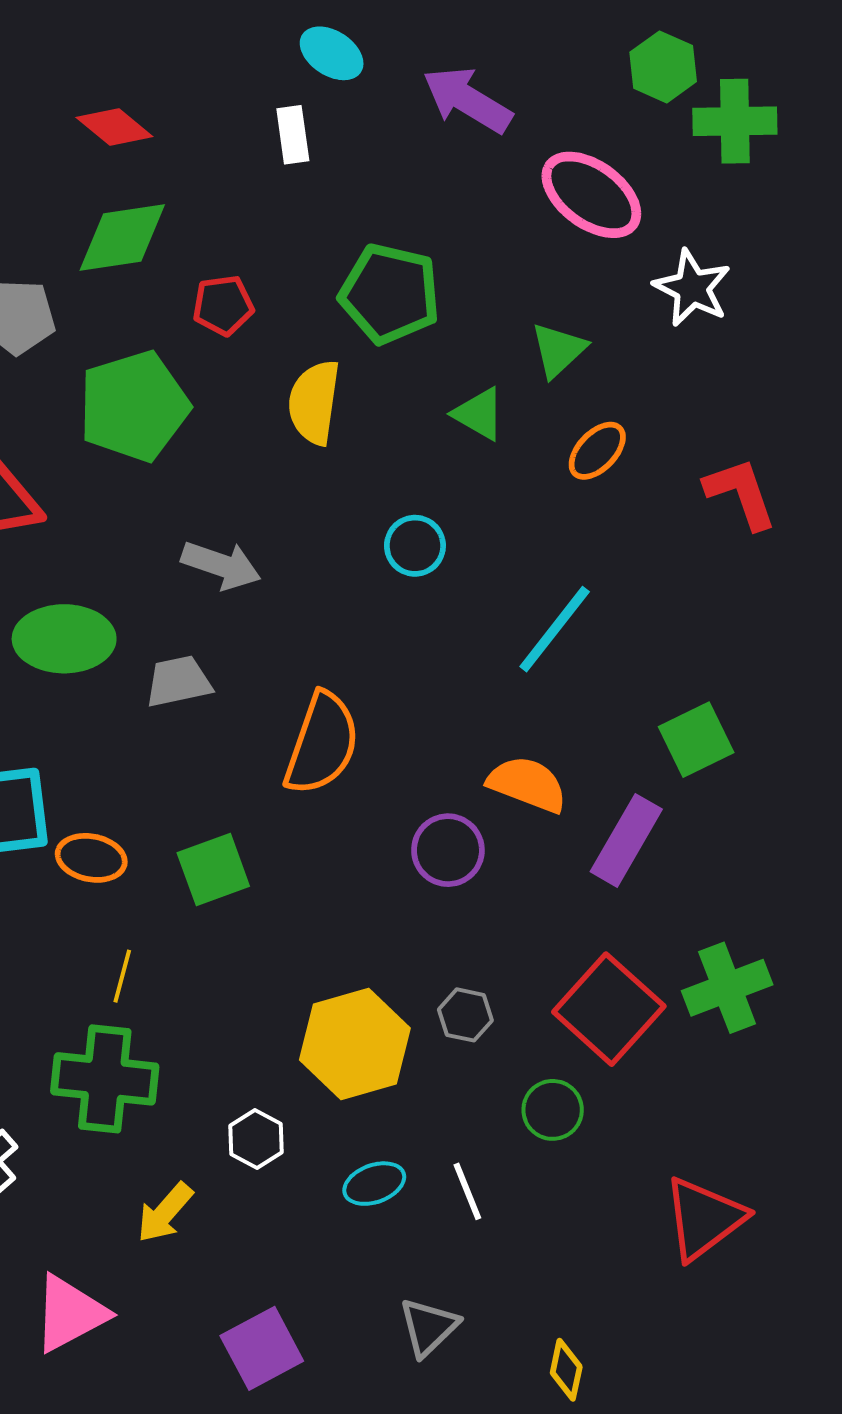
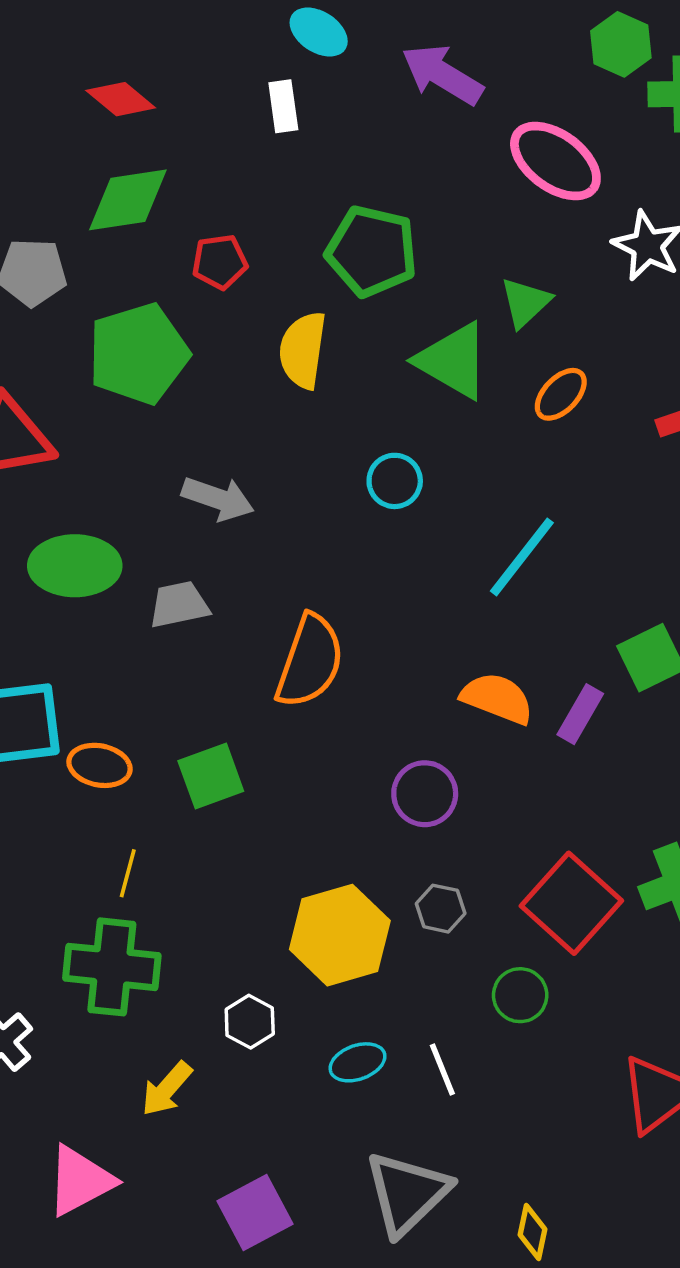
green triangle: (479, 414) -> (453, 361), size x1.6
purple rectangle: (626, 840) -> (580, 714), moved, size x0.7
purple circle: (448, 850) -> (425, 794), moved
gray triangle: (429, 1327) -> (407, 1193), size x1.6

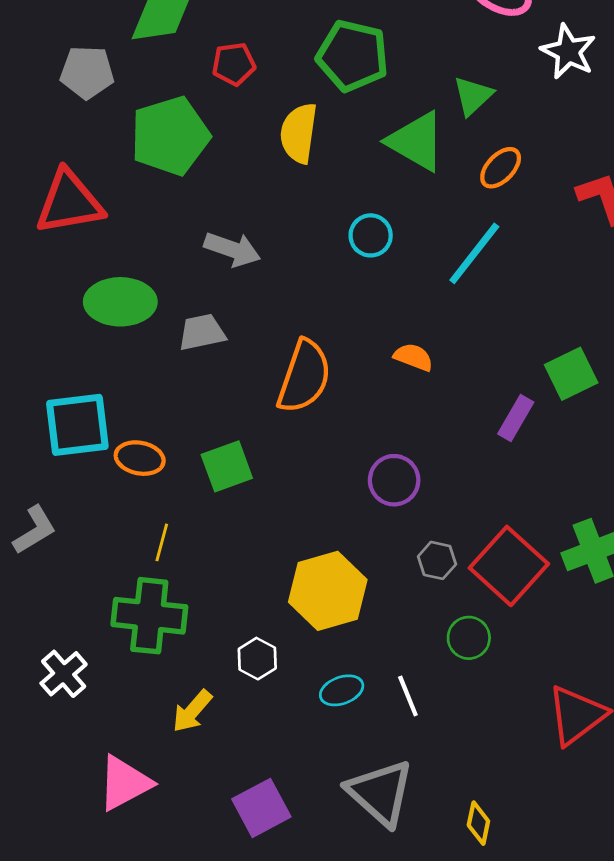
cyan line: (522, 557) -> (474, 253), moved
orange semicircle: (497, 698) -> (413, 357), moved, size x0.7
gray hexagon: (441, 909) -> (437, 560), moved
gray triangle: (407, 1193) -> (380, 793), turned -34

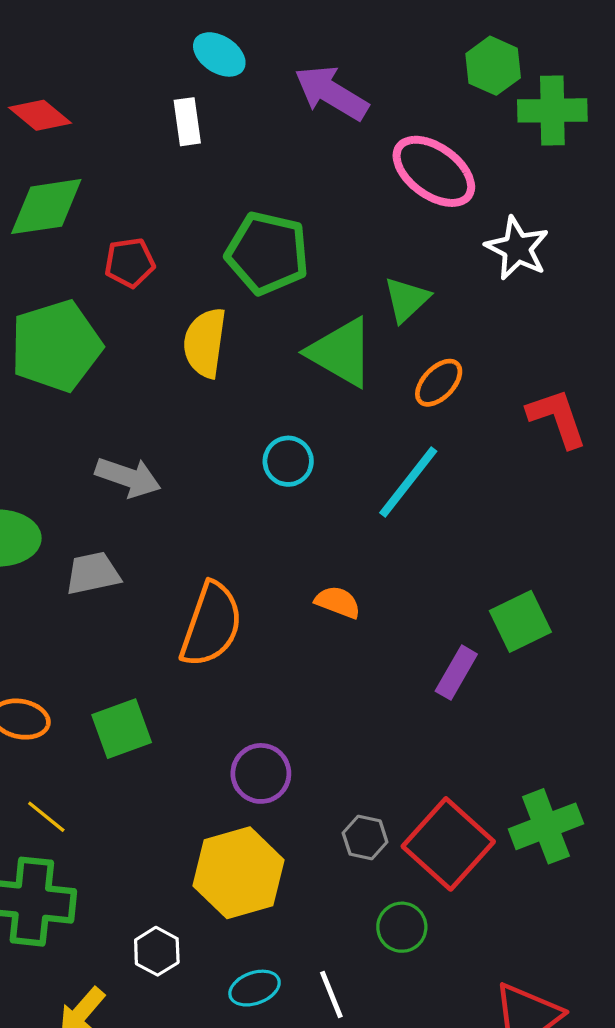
purple circle: (394, 480) -> (261, 773), moved
yellow line: (162, 542) -> (46, 817), turned -66

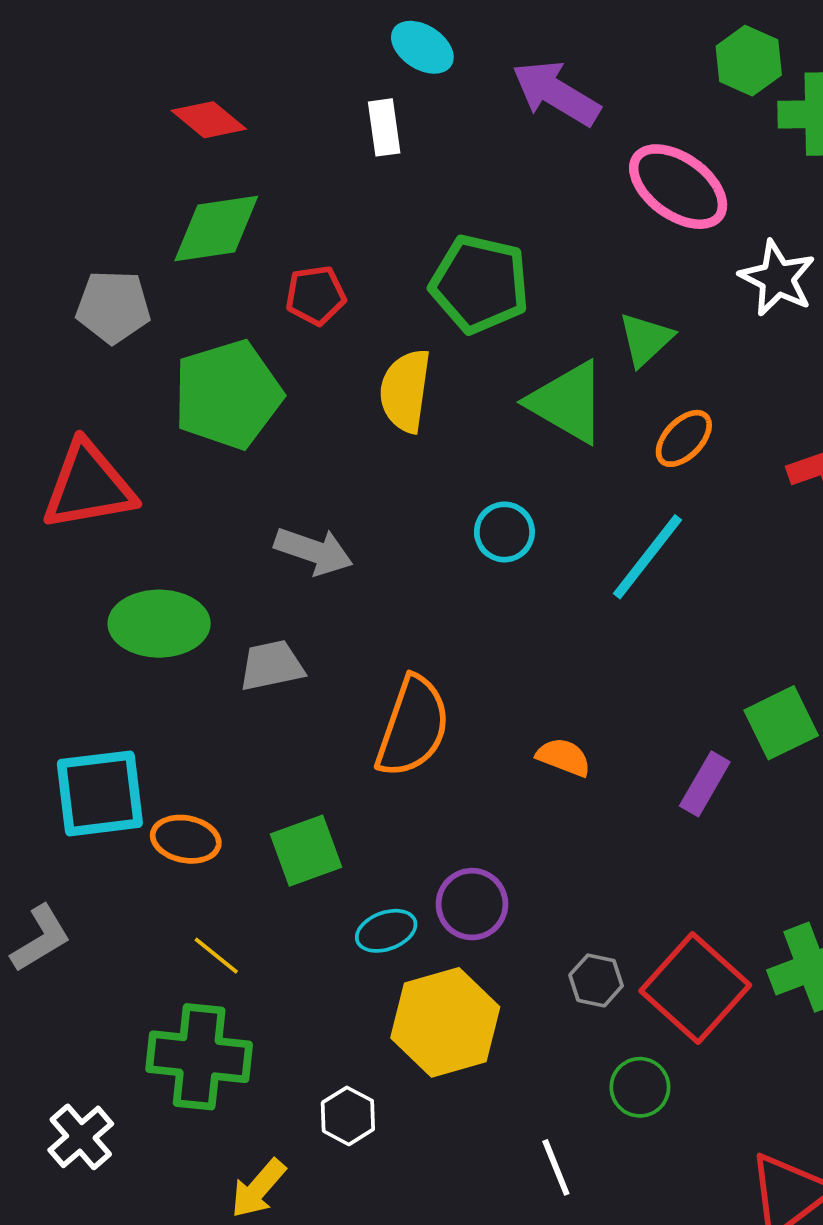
orange semicircle: (338, 602) -> (564, 757), moved
cyan ellipse: (255, 988) -> (386, 931), moved

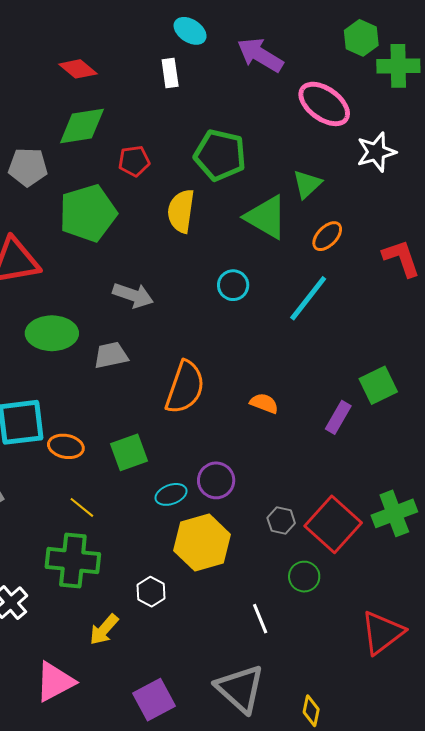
white star: (777, 278) -> (376, 152), turned 30

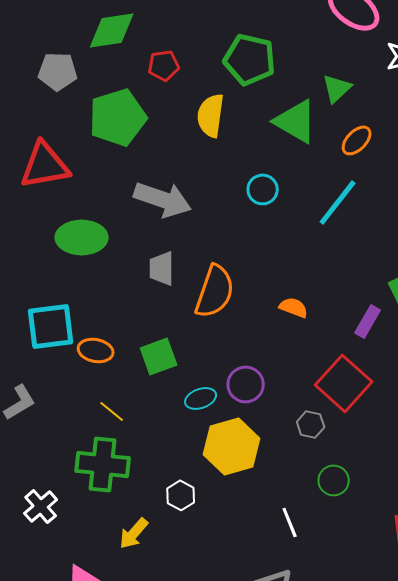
gray arrow: (133, 295) -> (163, 199), size x1.4
gray trapezoid: (111, 355) -> (162, 268), moved, turned -78
red square: (333, 524) -> (344, 383), moved

